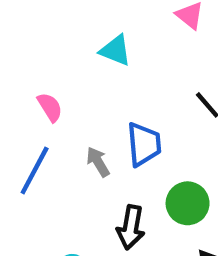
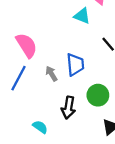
cyan triangle: (115, 50) -> (82, 16), moved
pink semicircle: (50, 107) -> (27, 45), size x1.6

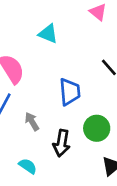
cyan triangle: (82, 16) -> (48, 34), moved
gray arrow: (51, 74) -> (32, 121), moved

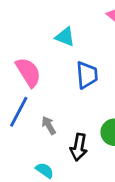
blue trapezoid: (70, 92) -> (87, 75), moved

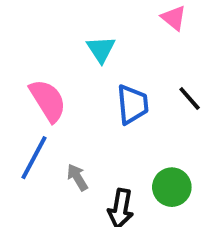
cyan triangle: (65, 37) -> (101, 49), turned 35

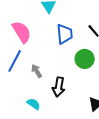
green circle: (172, 187) -> (85, 59), moved

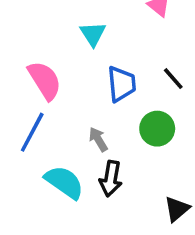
gray arrow: (37, 71) -> (98, 139), moved
cyan semicircle: (34, 104) -> (64, 182), moved, size x1.6

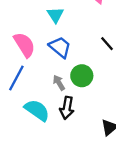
blue trapezoid: (121, 84) -> (60, 47), moved, turned -45
green circle: (157, 129) -> (82, 76), moved

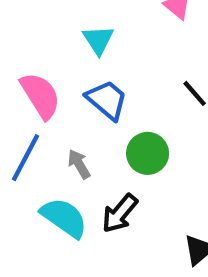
gray arrow: (59, 83) -> (79, 164), moved
black arrow: (67, 108) -> (120, 213), turned 30

